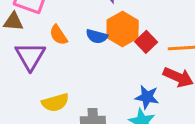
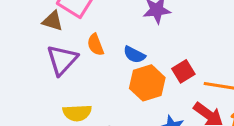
orange hexagon: (123, 29) -> (147, 83), moved

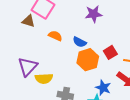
orange semicircle: (96, 45) -> (55, 36), turned 136
purple triangle: (62, 60) -> (28, 67), moved

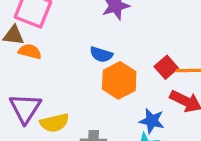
orange semicircle: (55, 36) -> (30, 52), moved
red square: (110, 52) -> (166, 67), moved

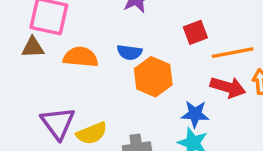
orange semicircle: (30, 52) -> (81, 57), moved, size x1.4
red square: (166, 67) -> (195, 32), moved, turned 30

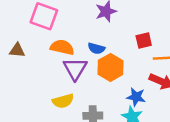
brown triangle: (33, 47) -> (17, 50), moved
purple triangle: (58, 123) -> (75, 69), moved

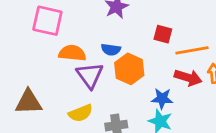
red square: (144, 40) -> (163, 34), turned 35
brown triangle: (17, 50) -> (29, 102), moved, size x1.5

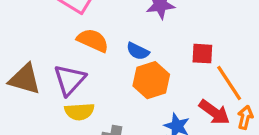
red square: (163, 34) -> (202, 54), turned -30
orange line: (192, 50) -> (229, 83), turned 48
purple triangle: (90, 75) -> (70, 80), moved

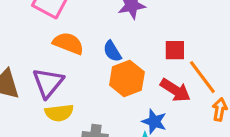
blue semicircle: (138, 51) -> (112, 51), turned 35
red arrow: (214, 112) -> (175, 90), moved

